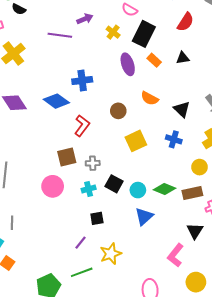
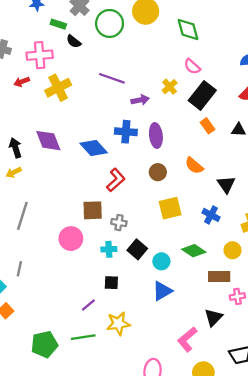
purple arrow: (85, 19) -> (140, 100), moved
purple ellipse: (128, 64) -> (156, 136), moved
green diamond: (164, 189) -> (194, 251), moved

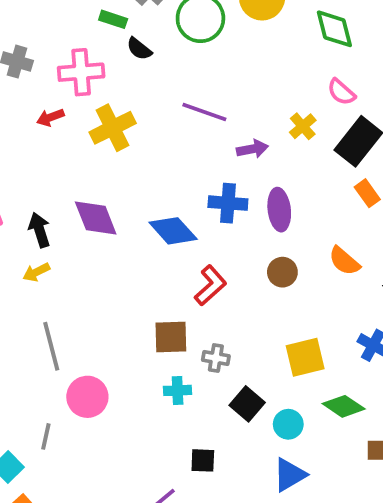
yellow square: (170, 208) -> (305, 357), moved
gray line: (22, 216) -> (51, 346), turned -32
pink circle: (71, 239) -> (87, 397), moved
cyan cross: (109, 249) -> (178, 390), moved

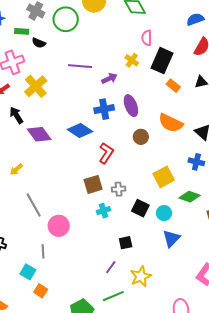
pink semicircle: (341, 92) -> (147, 38), turned 63
black arrow: (39, 230) -> (16, 115), moved
orange semicircle: (344, 261) -> (171, 123), size x1.4

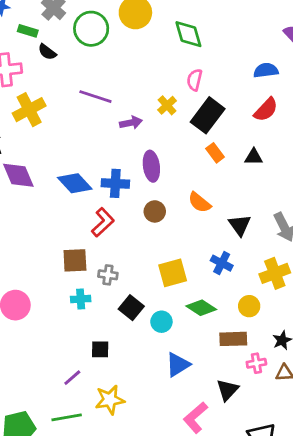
blue cross: (104, 109) -> (115, 183), moved
orange semicircle: (171, 123) -> (199, 202), size x0.7
blue triangle: (171, 238) -> (178, 365), moved

